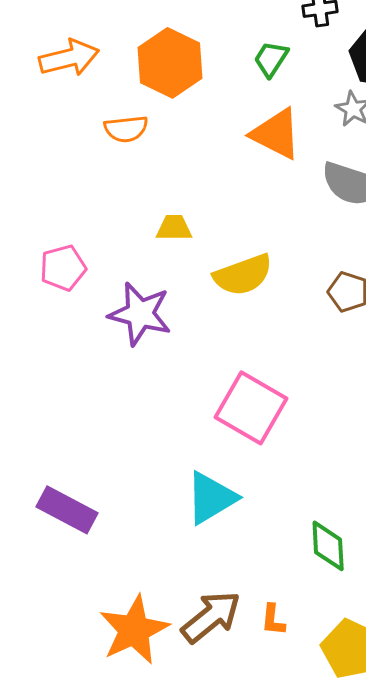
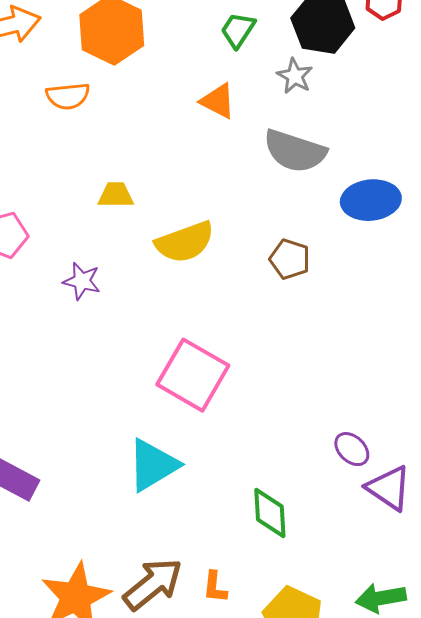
green trapezoid: (271, 59) -> (238, 30), moved
orange triangle: (276, 134) -> (218, 101), size x0.7
purple star: (140, 314) -> (82, 281), size x0.6

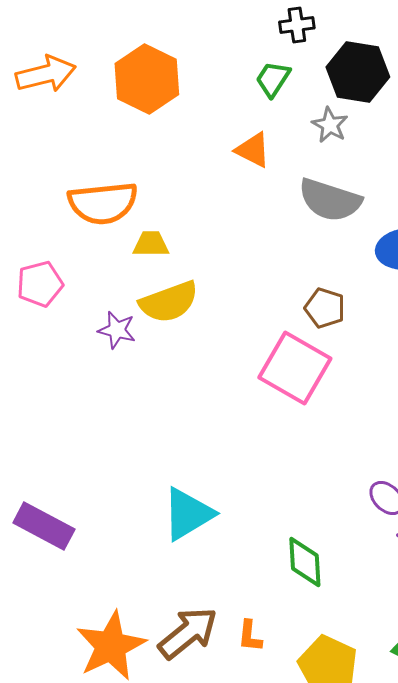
orange semicircle: (68, 96) -> (103, 203), moved, size x1.6
yellow semicircle: (185, 242) -> (169, 302), moved
pink square: (193, 375) -> (295, 368), moved

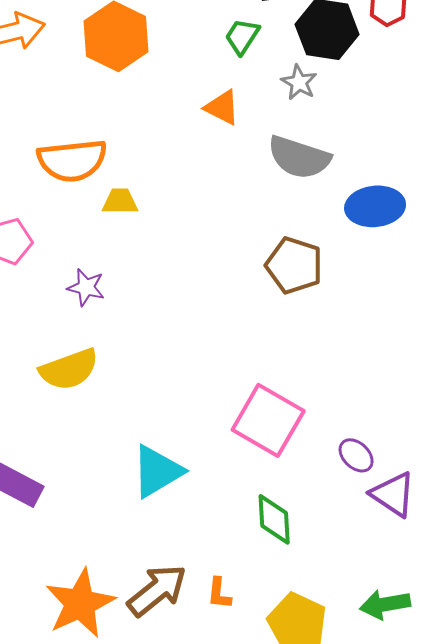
yellow semicircle: (169, 302) -> (69, 369), moved
brown pentagon: (325, 308) -> (294, 265), size x1.4
pink square: (295, 368) -> (268, 420), moved

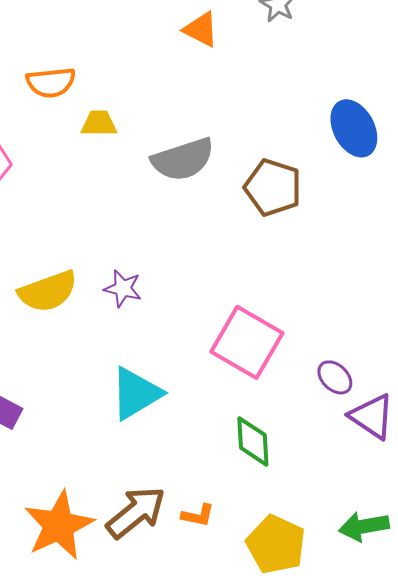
gray semicircle: (299, 157) -> (183, 159), moved, turned -36
orange semicircle: (72, 160) -> (51, 82), size x0.7
blue ellipse: (375, 206) -> (354, 128), turned 68
purple star: (86, 287) -> (123, 288), moved
orange L-shape: (219, 593) -> (198, 515), turned -84

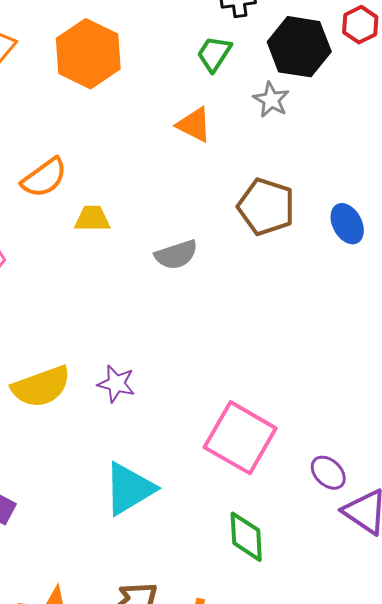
orange semicircle: (51, 82) -> (44, 178), turned -30
blue ellipse: (354, 128) -> (347, 224), size x0.7
gray semicircle: (183, 159) -> (176, 255), size x0.7
brown pentagon: (273, 187) -> (266, 207), moved

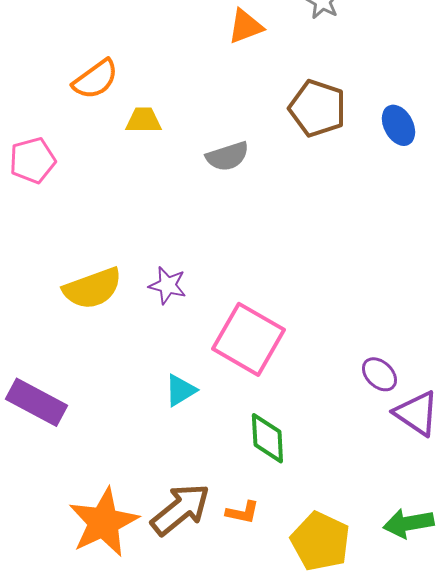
orange triangle: (194, 125) -> (245, 26), turned -48
pink square: (240, 438) -> (248, 339), moved
cyan triangle: (129, 489) -> (180, 390), size x0.6
green diamond: (246, 537) -> (267, 438), moved

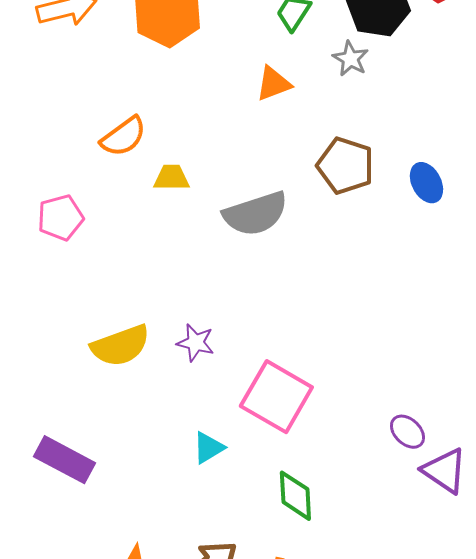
gray semicircle: (227, 156) -> (255, 214), size x1.5

